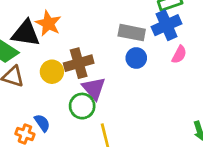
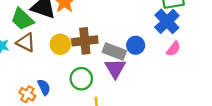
blue cross: (167, 25) -> (167, 21), turned -30
gray rectangle: (132, 33) -> (114, 52), moved
purple triangle: (94, 88) -> (115, 68), moved

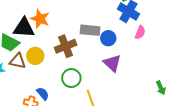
yellow circle: (60, 44) -> (35, 56), moved
gray rectangle: (114, 52) -> (90, 30), moved
purple triangle: (115, 68) -> (112, 63), moved

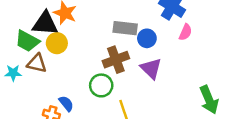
brown cross: (66, 46) -> (116, 60), moved
yellow circle: (35, 56) -> (57, 43), moved
green arrow: (161, 88) -> (209, 100), size x1.6

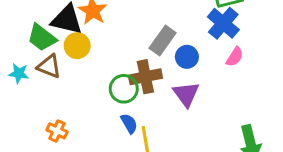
gray rectangle: (125, 28) -> (163, 40), turned -70
green circle: (101, 85) -> (124, 89), moved
blue semicircle: (66, 103) -> (129, 123), moved

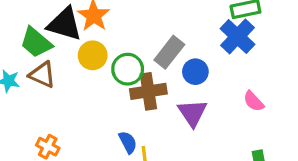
yellow circle: (77, 46) -> (93, 55), moved
pink semicircle: (235, 57) -> (254, 101), moved, turned 102
green circle: (124, 89) -> (128, 69), moved

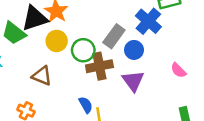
black triangle: (65, 24) -> (35, 18), turned -32
blue cross: (237, 36) -> (148, 21), moved
brown triangle: (42, 75) -> (42, 76), moved

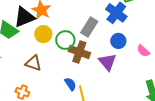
blue circle: (134, 50) -> (118, 41), moved
brown cross: (99, 66) -> (79, 52), turned 35

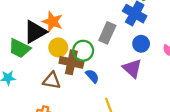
brown cross: (79, 52) -> (71, 62), moved
blue semicircle: (70, 84) -> (92, 76), moved

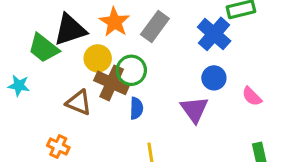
orange star: (52, 22) -> (114, 22), moved
gray rectangle: (107, 33) -> (155, 27), moved
blue semicircle: (92, 76) -> (136, 108), turned 32

